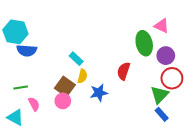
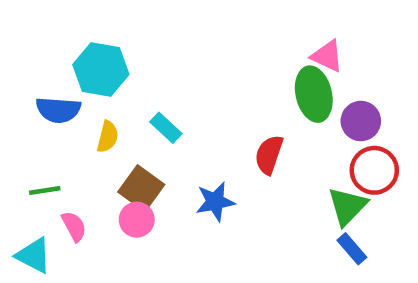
pink triangle: (162, 26) -> (327, 56), moved
cyan hexagon: (15, 32) -> (101, 69), moved
yellow semicircle: (82, 76) -> (108, 137), moved

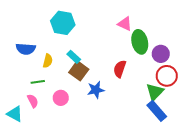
pink triangle: (327, 56) -> (125, 24), moved
cyan hexagon: (101, 69) -> (63, 23), moved
brown square: (141, 188) -> (79, 71), moved
green line: (45, 190) -> (38, 82), moved
blue rectangle: (352, 249) -> (157, 111), size x1.5

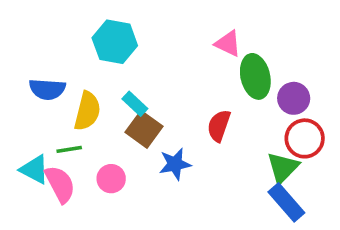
yellow semicircle: (48, 61) -> (87, 111), size x1.5
pink semicircle: (33, 101) -> (60, 184), size x1.5
cyan triangle: (15, 114) -> (34, 170), moved

